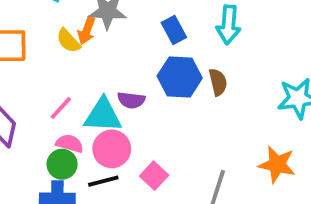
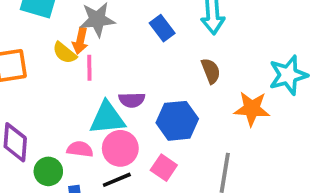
blue hexagon: (180, 77) -> (177, 121), moved
pink line: (61, 108) -> (89, 68), moved, turned -35
green circle: (62, 164) -> (48, 171), moved
orange star: (277, 164) -> (252, 109), moved

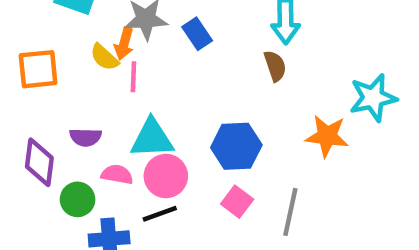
blue rectangle: (162, 28) -> (197, 34), moved
brown semicircle: (211, 71) -> (275, 66), moved
purple semicircle: (132, 100) -> (86, 137), moved
pink square: (164, 168) -> (237, 202), moved

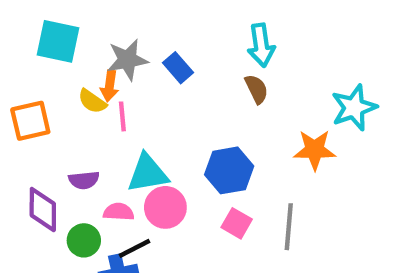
black line: (160, 214) -> (135, 248), moved

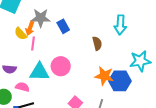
cyan arrow: (261, 45) -> (120, 25), moved
orange star: (315, 150) -> (104, 76), moved
blue hexagon: (229, 170) -> (120, 81), moved
pink circle: (165, 207) -> (61, 66), moved

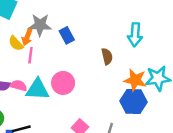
orange star: (104, 76) -> (135, 80), moved
pink semicircle: (22, 87) -> (19, 86), moved

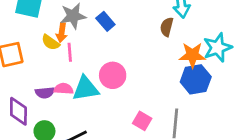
brown semicircle: (107, 56) -> (167, 27), moved, turned -140

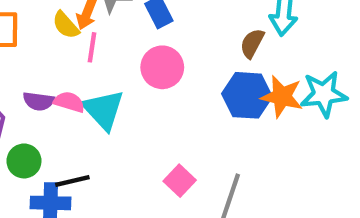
pink circle: (113, 75) -> (162, 67), moved
blue hexagon: (196, 79) -> (247, 95), moved
cyan triangle: (86, 89) -> (103, 110), turned 44

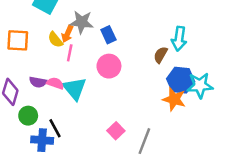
blue hexagon: (247, 95) -> (181, 80), moved
orange star: (282, 97) -> (174, 99), moved
black line: (72, 181) -> (55, 128), turned 72

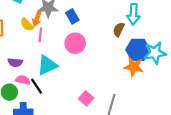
pink semicircle: (55, 83) -> (23, 80), moved
cyan triangle: (74, 89) -> (47, 65), turned 50
black line: (55, 128) -> (36, 86), moved

